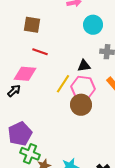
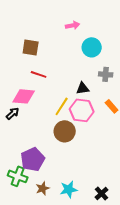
brown circle: (81, 105) -> (65, 131), moved
purple pentagon: (20, 134) -> (33, 159), moved
green cross: (30, 154) -> (18, 176), moved

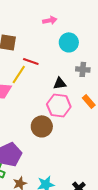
red line: (39, 74) -> (31, 61), moved
yellow line: (62, 106) -> (19, 74), moved

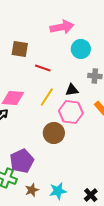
pink arrow: (50, 20) -> (62, 27), size x1.6
yellow line: (19, 74) -> (47, 97), moved

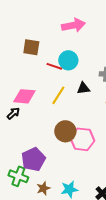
cyan circle: (81, 49) -> (68, 60), moved
pink hexagon: (71, 112) -> (82, 139), moved

